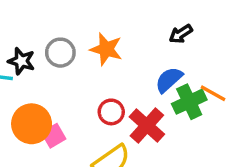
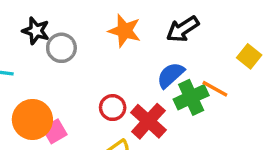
black arrow: (181, 34) -> (183, 29), size x1.4
orange star: (106, 49) -> (125, 31), moved
black star: (21, 61) -> (36, 31), moved

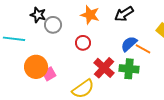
blue semicircle: (171, 75) -> (129, 44), moved
green cross: (191, 97) -> (129, 69), moved, turned 30
red circle: (113, 108) -> (83, 43), moved

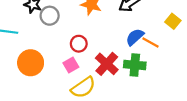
red circle: (83, 43) -> (79, 44), moved
pink square: (49, 74) -> (71, 65), moved

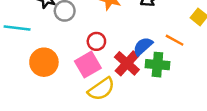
blue semicircle: (135, 37) -> (143, 46), moved
pink square: (71, 65) -> (88, 65), size x1.5

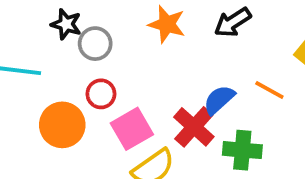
red circle: (96, 41) -> (101, 94), moved
green cross: (157, 65) -> (242, 150), moved

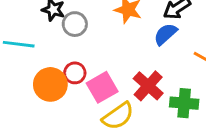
red circle: (101, 94) -> (75, 73), moved
blue semicircle: (219, 100) -> (165, 34), moved

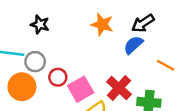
gray circle: (75, 24) -> (35, 62), moved
orange circle: (50, 84) -> (22, 87), moved

